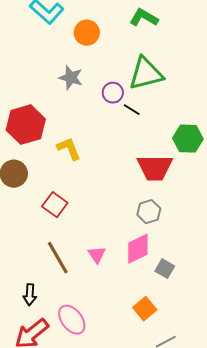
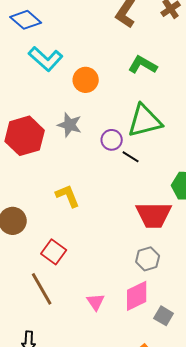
red hexagon: (26, 125) -> (25, 136), moved
brown line: (58, 258) -> (42, 289), moved

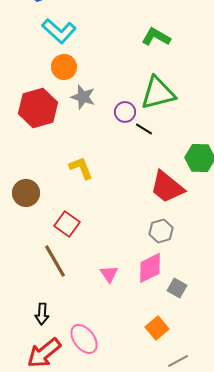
orange circle: (86, 80) -> (64, 67), moved
red trapezoid: (154, 215) -> (167, 187), turned 39

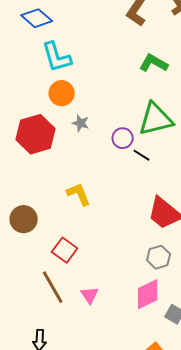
cyan L-shape: (59, 31) -> (57, 57), turned 32
gray star: (83, 97) -> (81, 123), size x0.7
pink triangle: (109, 274) -> (90, 295), moved

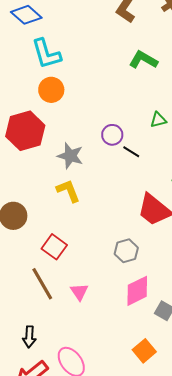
green triangle: (156, 119) -> (158, 120), moved, size x0.5
gray star: (81, 123) -> (70, 156), moved, size x1.5
gray hexagon: (159, 257) -> (126, 251), moved

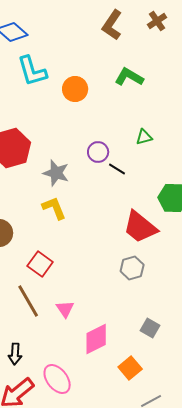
orange circle: (51, 90) -> (75, 89), moved
gray hexagon: (126, 251) -> (132, 268), moved
pink diamond: (137, 291) -> (96, 339), moved

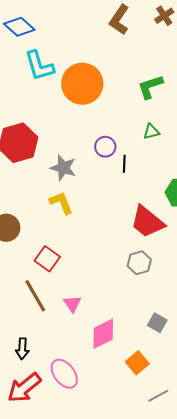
green L-shape: (129, 77) -> (150, 87), moved, turned -48
orange circle: (75, 89) -> (82, 84), size x1.6
black line: (117, 169) -> (124, 164), turned 60

